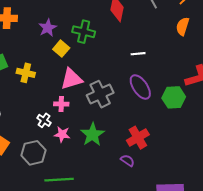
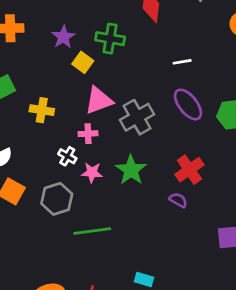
yellow cross: (26, 73) -> (42, 110), moved

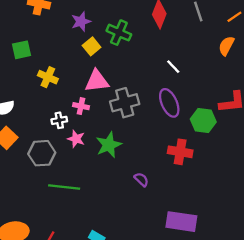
white line: (182, 62) -> (173, 67), turned 42
white cross: (67, 156) -> (59, 120), turned 35
red cross: (189, 170) -> (180, 152), moved, turned 30

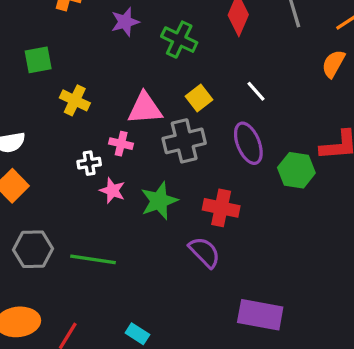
yellow square: (92, 46) -> (199, 98), moved
red cross: (180, 152) -> (221, 208), moved
gray hexagon: (42, 153) -> (33, 249), moved
purple semicircle: (141, 179) -> (205, 252), size x1.5

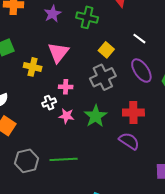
pink triangle: (145, 108) -> (58, 52), moved, turned -35

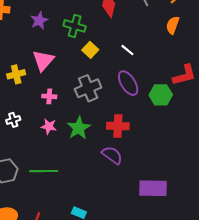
yellow square: (106, 50) -> (90, 50), moved
yellow cross: (33, 67) -> (16, 74), turned -30
white cross: (49, 103) -> (13, 120), moved

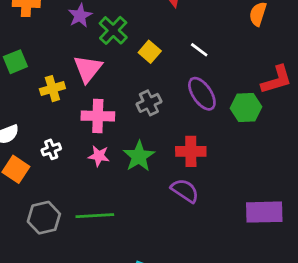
green cross: (75, 26) -> (113, 30), moved, turned 30
gray cross: (88, 88) -> (149, 103), size x0.7
pink cross: (49, 96) -> (98, 116), size x1.6
purple rectangle: (153, 188) -> (264, 212), moved

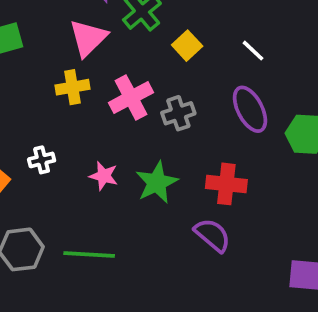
pink triangle: (88, 69) -> (88, 38), moved
yellow cross: (52, 89) -> (72, 87), moved
pink cross: (98, 116) -> (131, 98), moved, turned -36

